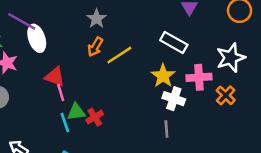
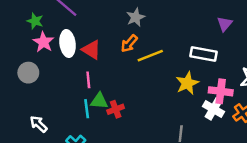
white ellipse: (37, 38) -> (68, 44), moved
white rectangle: (174, 43) -> (204, 54), turned -30
red triangle: (55, 77) -> (91, 50), moved
white cross: (174, 99) -> (214, 109), moved

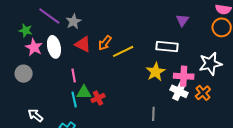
gray star: (136, 17) -> (73, 22), moved
red triangle: (91, 50) -> (83, 44), moved

